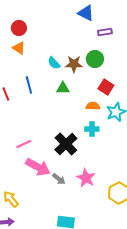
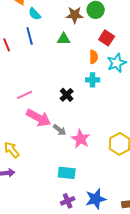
cyan semicircle: (54, 63) -> (35, 14), moved
orange semicircle: (93, 106) -> (94, 57), turned 88
black cross: (66, 144) -> (67, 95), size x0.6
pink star: (86, 178) -> (81, 139), moved

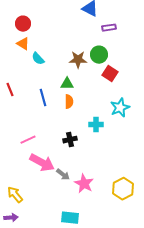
blue line: (30, 36) -> (43, 98), moved
red square: (107, 38) -> (110, 74), moved
orange semicircle: (94, 57) -> (69, 102), moved
black cross: (67, 95) -> (70, 140), turned 32

